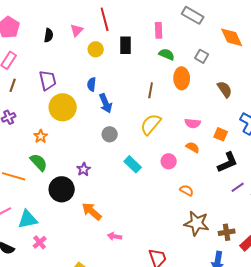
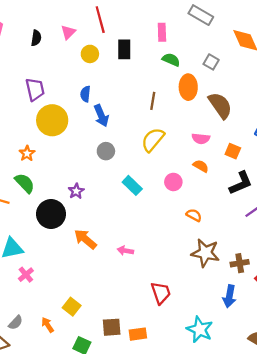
brown semicircle: (225, 89) -> (220, 105), moved, size x1.4
pink arrow: (115, 236) -> (125, 251), moved

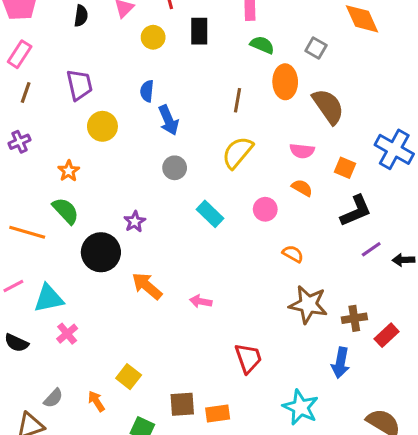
yellow circle: (52, 120) -> (102, 126), size x0.7

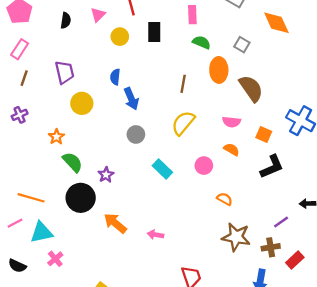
green semicircle: (66, 211) -> (73, 162), moved
orange line: (27, 232) -> (31, 198), moved
purple line: (371, 249) -> (281, 222), moved

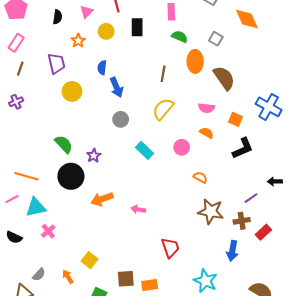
orange star: (56, 137) -> (78, 41), moved
orange arrow: (115, 223) -> (102, 199), turned -60

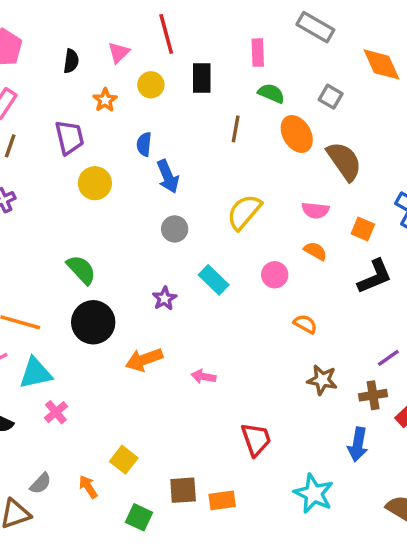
orange ellipse: (195, 61) -> (297, 134), turned -30
brown line: (163, 74) -> (236, 129), moved
purple star: (94, 156) -> (164, 299), moved
brown star: (211, 211) -> (322, 380), size x0.7

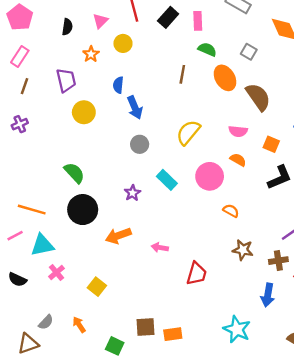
black rectangle: (202, 78) -> (168, 17), moved, turned 42
pink circle: (275, 275) -> (210, 176), size x1.5
red trapezoid: (256, 439) -> (197, 274), moved, turned 35
yellow square: (124, 460) -> (97, 287), moved

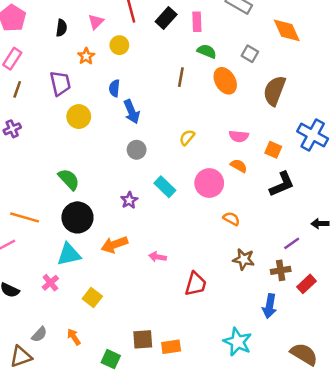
brown semicircle: (258, 97) -> (274, 91), moved, turned -124
yellow semicircle: (188, 132) -> (187, 137), size x0.6
cyan triangle: (42, 245) -> (69, 254), moved

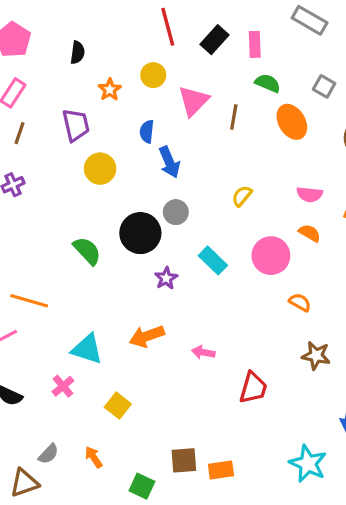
pink triangle: (96, 22) -> (194, 101), moved, size x1.5
black circle: (77, 217) -> (140, 233), moved
cyan triangle: (69, 254) -> (87, 349), turned 30

